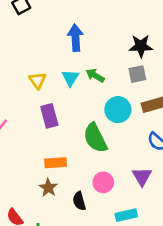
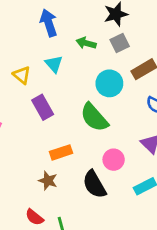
green arrow: (95, 76) -> (86, 43), moved
brown star: (48, 188) -> (48, 181), moved
black semicircle: (79, 201) -> (94, 184), size x1.5

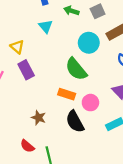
yellow triangle: (22, 75) -> (17, 47), moved
purple rectangle: (43, 107) -> (26, 70), moved
orange rectangle: (61, 152) -> (67, 94), moved, turned 35

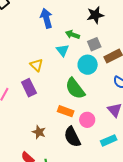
gray square: (98, 11) -> (94, 44), moved
cyan triangle: (46, 26) -> (63, 50), moved
yellow triangle: (17, 47) -> (36, 65), moved

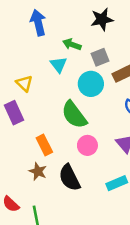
orange rectangle: (66, 111) -> (44, 145), moved, turned 42
pink circle: (87, 120) -> (87, 145), moved
brown star: (39, 132) -> (38, 171), moved

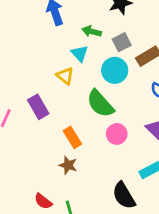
yellow triangle: (24, 83) -> (65, 76), moved
black semicircle: (69, 178) -> (124, 196), moved

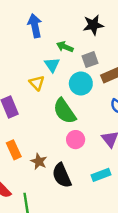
orange rectangle: (72, 137) -> (14, 150), moved
brown star: (68, 165) -> (39, 161), moved
black semicircle: (124, 196) -> (62, 175), moved

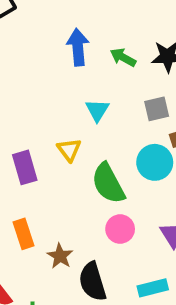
green arrow: (65, 47) -> (123, 57), moved
yellow triangle: (37, 83) -> (69, 150), moved
cyan circle: (81, 84) -> (155, 162), moved

